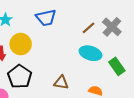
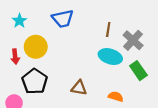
gray cross: (112, 27) -> (133, 40), moved
brown line: (89, 28) -> (108, 29), turned -40

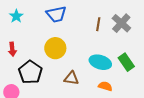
gray cross: (133, 40) -> (121, 23), moved
yellow circle: (36, 47) -> (55, 48), moved
cyan ellipse: (110, 57) -> (100, 62), moved

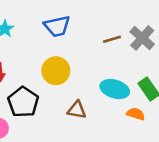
brown line: (98, 24) -> (112, 39), turned 64
orange semicircle: (105, 86) -> (136, 114), moved

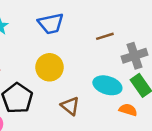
gray cross: (142, 38) -> (135, 56), moved, turned 30
brown triangle: (77, 110) -> (70, 106), turned 30

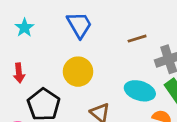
blue trapezoid: (51, 23) -> (79, 25), turned -108

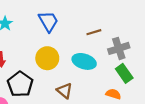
cyan ellipse: (140, 91) -> (84, 61), moved

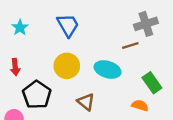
brown line: (94, 32) -> (130, 46), moved
gray cross: (119, 48) -> (146, 24), moved

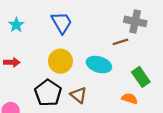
gray cross: (146, 24) -> (135, 21), turned 30
red arrow: (15, 67) -> (12, 62), turned -84
black pentagon: (37, 95) -> (48, 93), moved

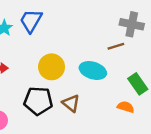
blue trapezoid: (62, 23) -> (31, 21), moved, turned -120
black pentagon: (48, 93) -> (38, 101), turned -30

